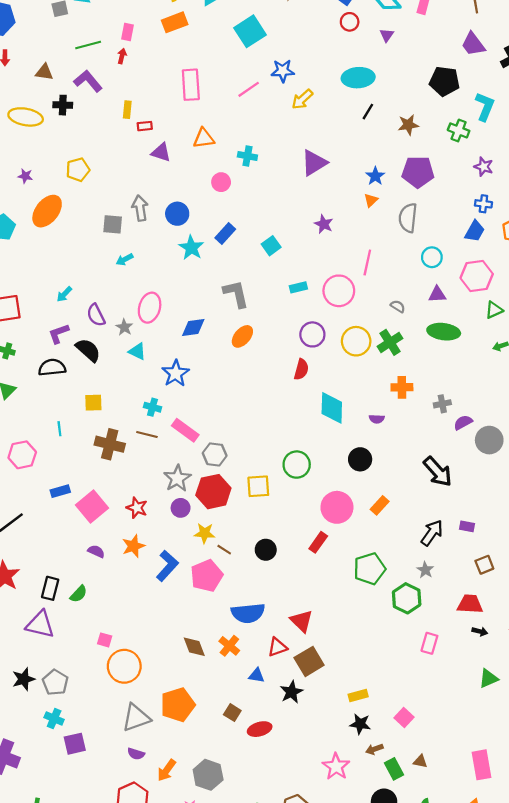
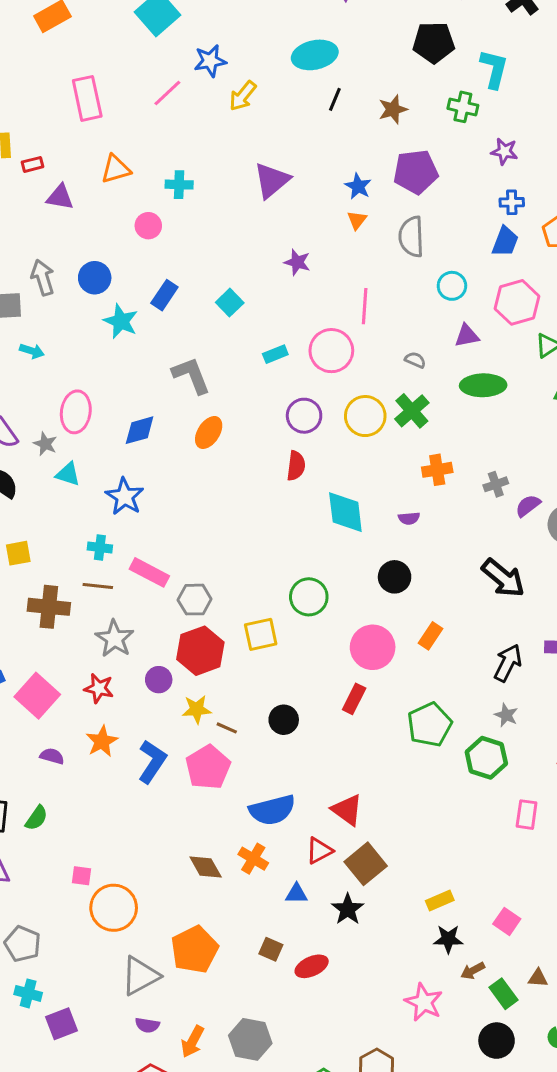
cyan arrow: (125, 259) -> (32, 351), turned -126
gray star: (177, 478) -> (115, 639), moved

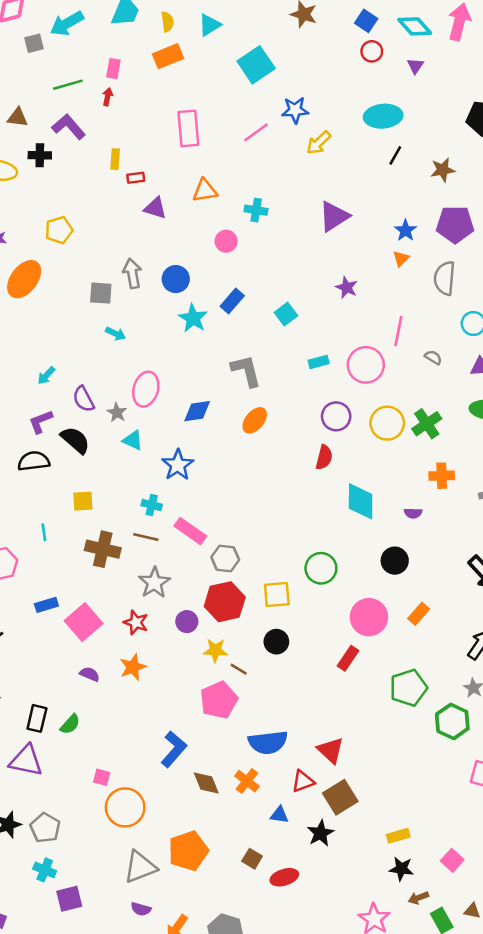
gray semicircle: (415, 360) -> (433, 357), moved
black circle: (284, 720) -> (276, 642), moved
blue L-shape: (152, 762) -> (174, 749), moved

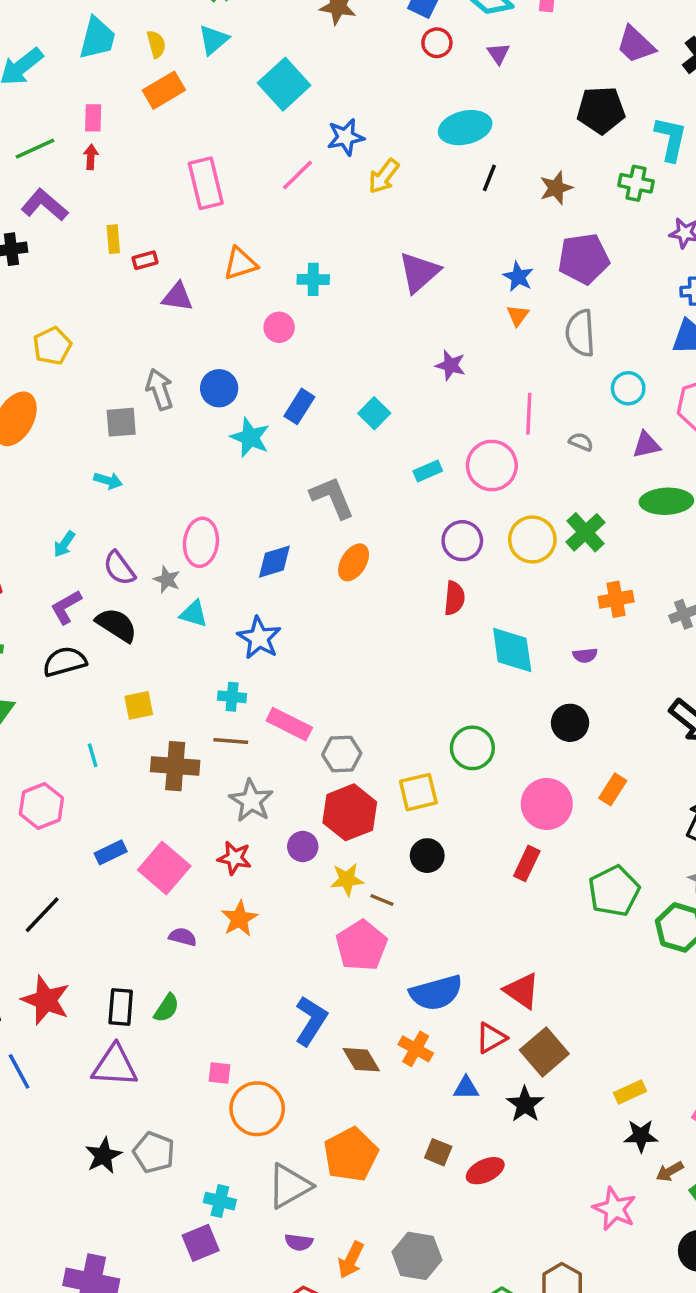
cyan arrow: (116, 334) -> (108, 481), moved
cyan cross: (45, 870) -> (220, 1201), moved

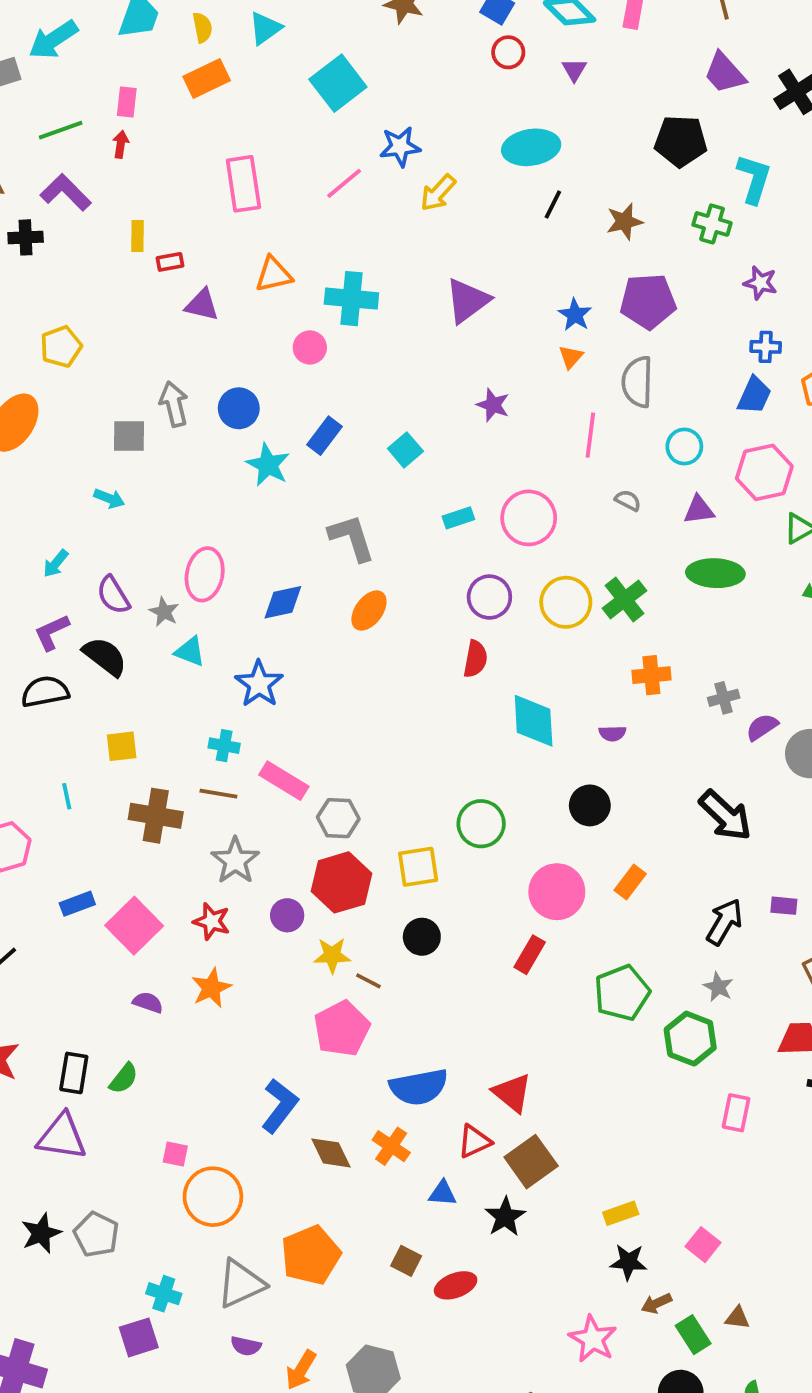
cyan cross: (313, 279) -> (351, 299), size x1.5
pink line: (529, 414) -> (590, 435), moved

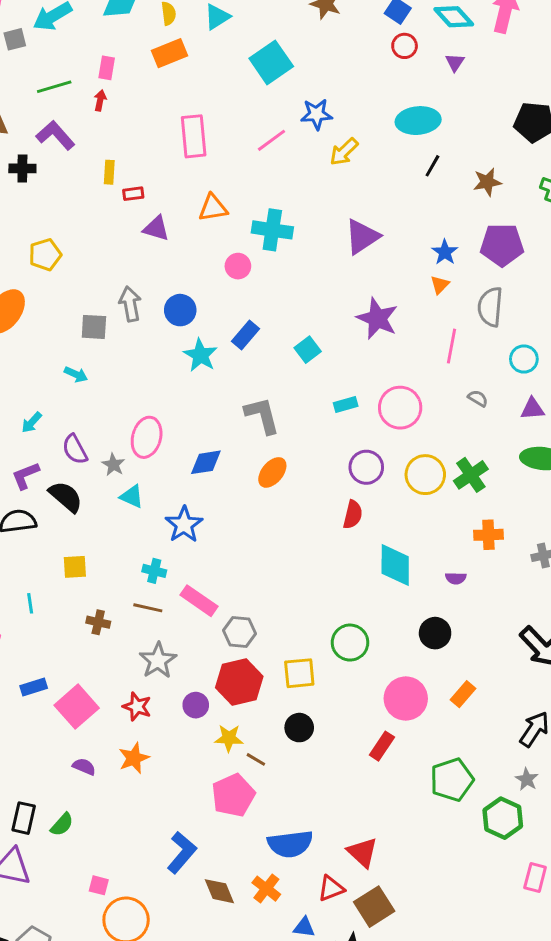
purple star: (493, 405) -> (377, 318), size x1.6
brown cross: (156, 816) -> (98, 622), size x0.6

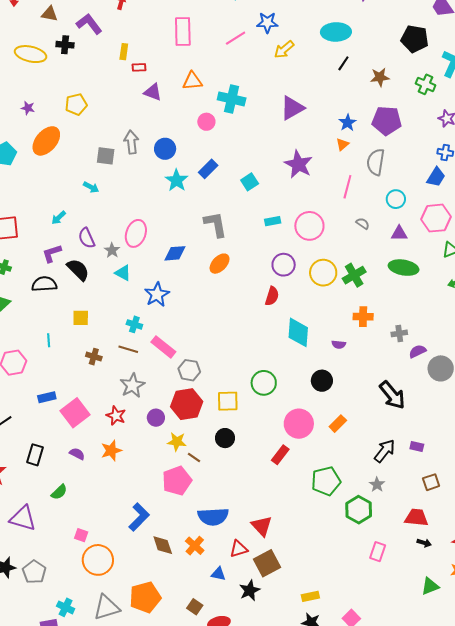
black rectangle: (24, 818) -> (35, 455), moved

